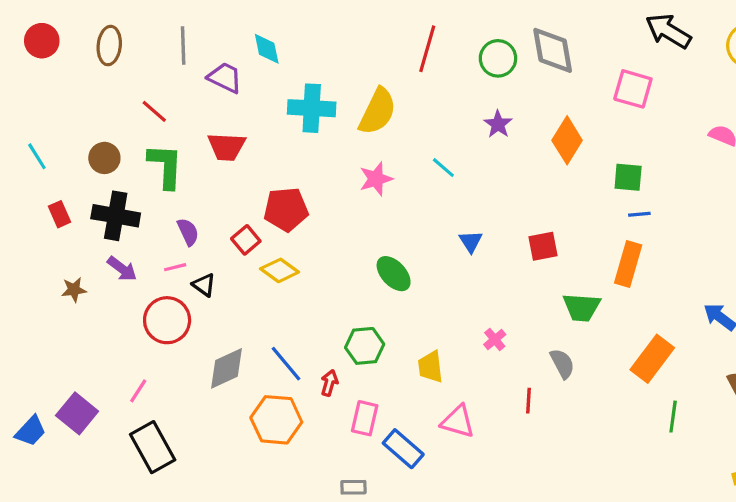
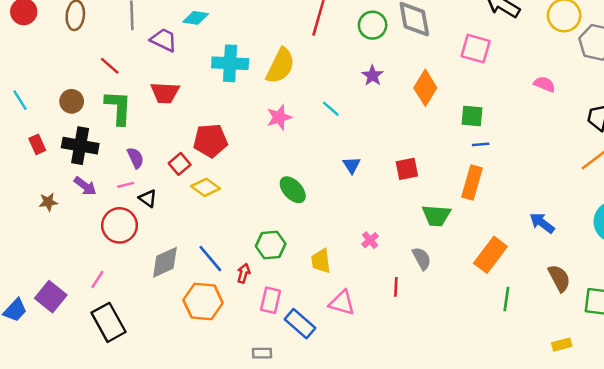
cyan diamond: (267, 49) -> (196, 18), turned -70

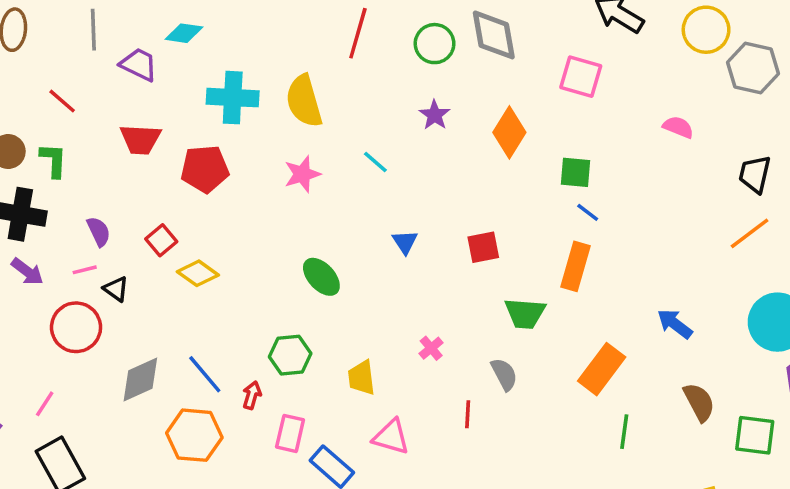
yellow semicircle: (280, 66) -> (304, 101), turned 138
green L-shape: (118, 107) -> (53, 160), moved, size x0.7
red pentagon: (210, 141) -> (205, 169), moved
blue line: (481, 144) -> (588, 212), turned 42

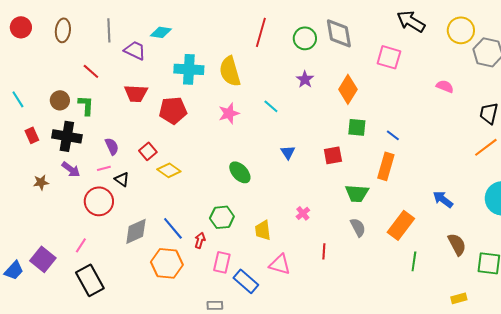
green square: (576, 172) -> (357, 127), moved
gray semicircle: (504, 374) -> (358, 227), moved

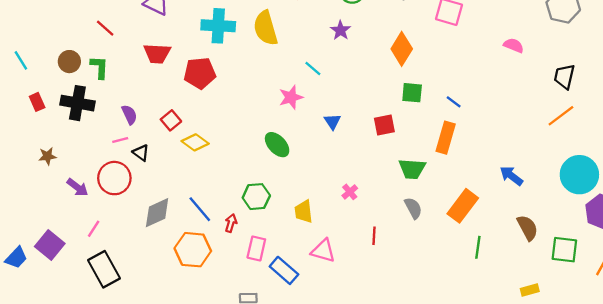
purple star: (305, 79) -> (341, 30), moved
pink star: (229, 113) -> (291, 97), moved
purple arrow: (71, 169) -> (77, 187), moved

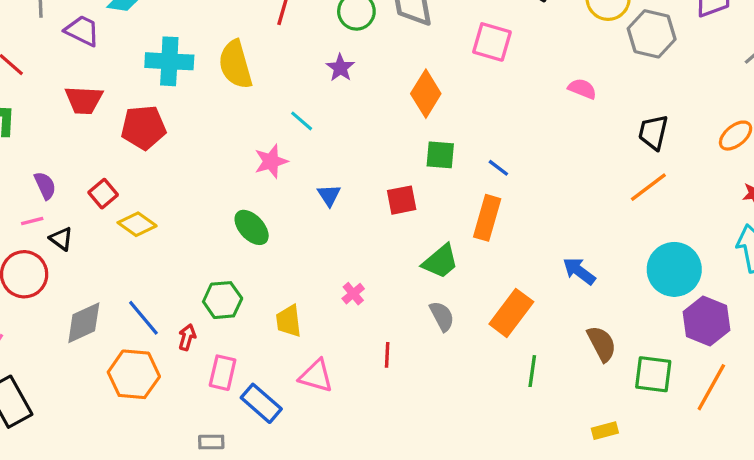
green trapezoid: (412, 169) -> (440, 261), turned -44

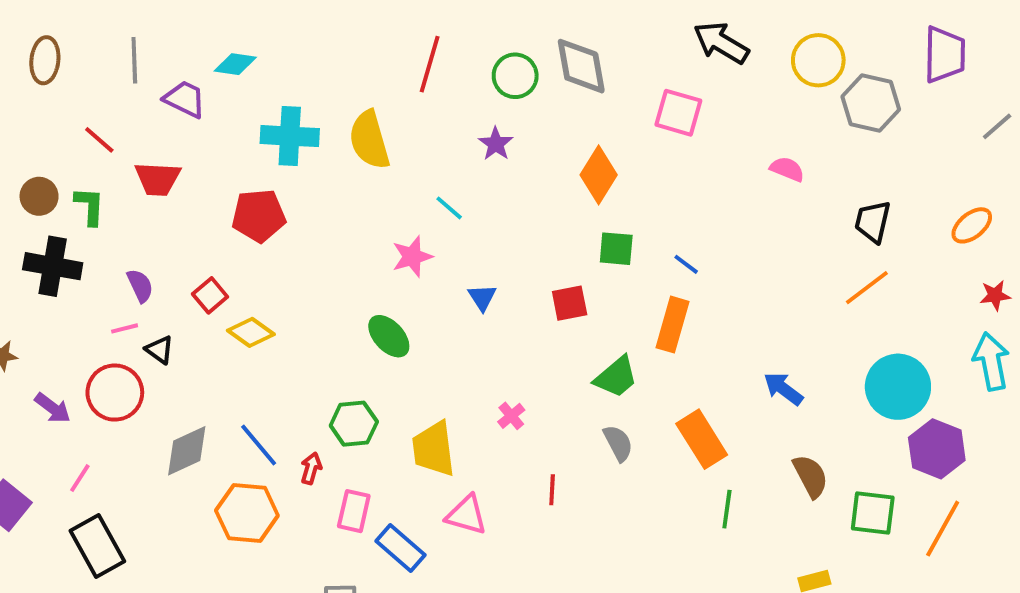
red trapezoid: (84, 100) -> (158, 179), moved
orange rectangle: (511, 313) -> (702, 439), turned -69
yellow trapezoid: (289, 321) -> (434, 449), size x1.4

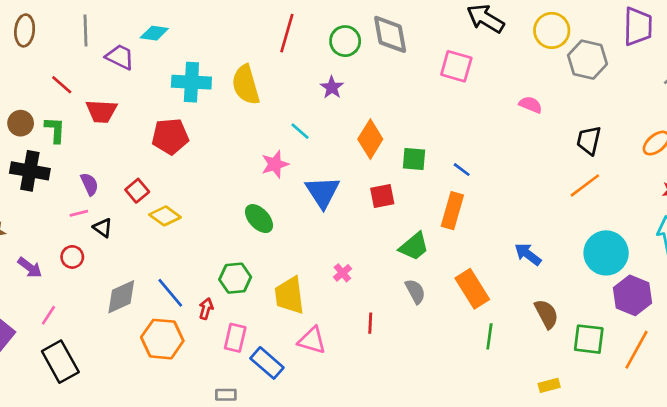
orange diamond: (599, 175) -> (370, 139), moved
blue triangle: (482, 297) -> (323, 192), size x1.8
red circle: (115, 393) -> (72, 257), size x0.6

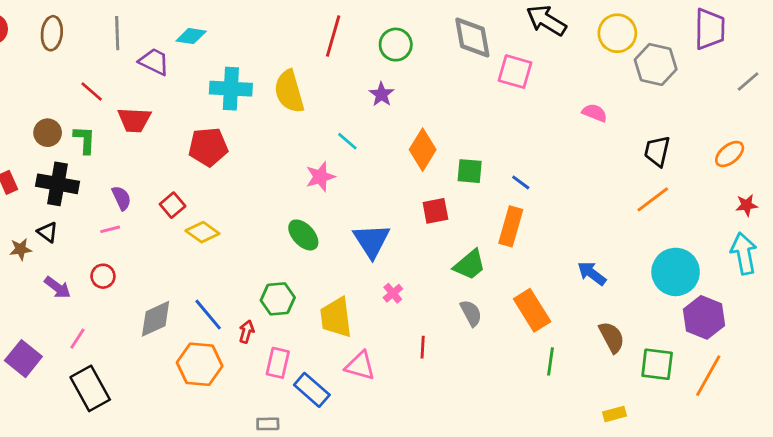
gray diamond: (390, 34) -> (472, 37), moved
blue triangle: (323, 192) -> (372, 241), moved
black triangle: (103, 228) -> (48, 232), moved

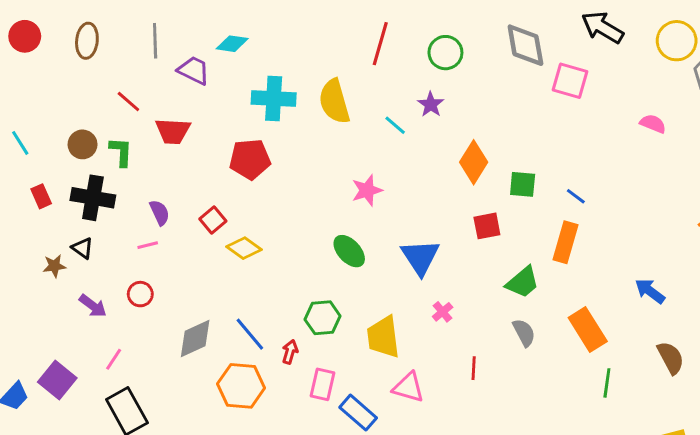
cyan line: (347, 141) -> (395, 125), moved

